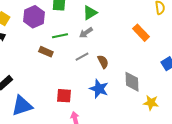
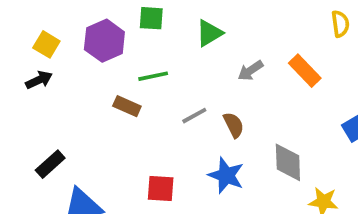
gray arrow: (86, 33) -> (250, 71), moved

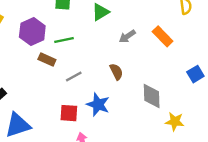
purple hexagon: (104, 41) -> (32, 31), moved
gray line: (194, 116) -> (74, 77), moved
blue star: (226, 175) -> (98, 105), moved

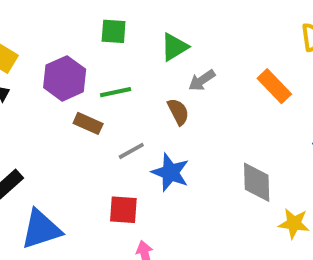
gray arrow: (127, 36) -> (202, 80), moved
brown semicircle: (116, 72) -> (178, 112), moved
blue star: (98, 105) -> (170, 172), moved

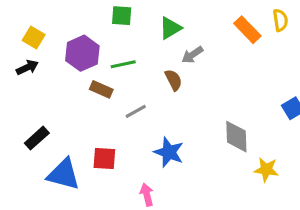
orange rectangle: (274, 86) -> (247, 30), moved
blue star: (170, 172) -> (169, 152), moved
red square: (123, 210) -> (104, 159), moved
blue triangle: (41, 229) -> (63, 174), turned 33

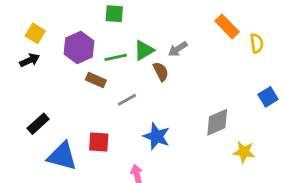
yellow semicircle: (280, 20) -> (257, 43), moved
green triangle: (170, 28) -> (144, 50), moved
gray diamond: (236, 137) -> (217, 122), turned 68

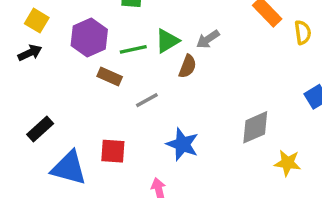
brown semicircle: (161, 72) -> (188, 66), turned 48

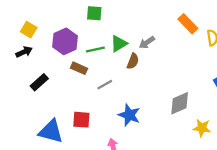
black rectangle: (40, 129) -> (39, 82), moved

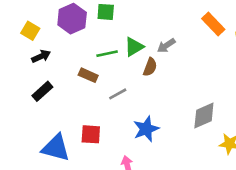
purple hexagon: (65, 41) -> (72, 19), moved
black arrow: (24, 52) -> (41, 56), moved
blue star: (129, 115) -> (146, 129), turned 30

